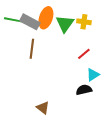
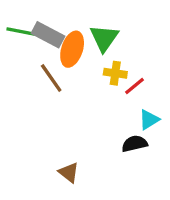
orange ellipse: (46, 18) -> (72, 49), moved
yellow cross: (84, 22) -> (115, 73), moved
brown line: (32, 49) -> (51, 78), turned -42

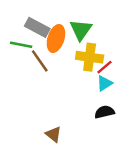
green line: (21, 32) -> (21, 45), moved
yellow cross: (115, 73) -> (90, 57), size x1.5
cyan triangle: (149, 120) -> (104, 83), moved

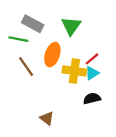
orange ellipse: (56, 39) -> (52, 55), moved
yellow cross: (90, 57) -> (74, 71), moved
brown line: (40, 61) -> (26, 67), moved

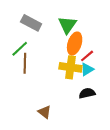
green line: (18, 39) -> (20, 49), moved, turned -54
orange ellipse: (52, 55) -> (75, 44), moved
brown line: (26, 67) -> (25, 63), turned 36

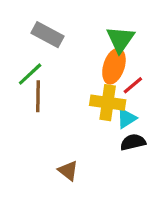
green triangle: (67, 25) -> (120, 39), moved
cyan triangle: (87, 69) -> (127, 118), moved

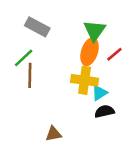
red line: (133, 85) -> (114, 54), moved
brown triangle: (68, 171) -> (53, 134), turned -49

